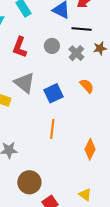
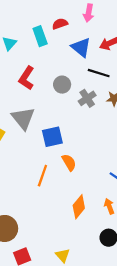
orange semicircle: (87, 86) -> (69, 162), moved

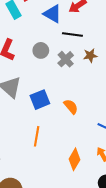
orange semicircle: (69, 162) -> (71, 107), moved

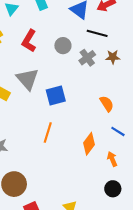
orange semicircle: (71, 107) -> (107, 104), moved
orange diamond: (74, 159) -> (89, 144), moved

